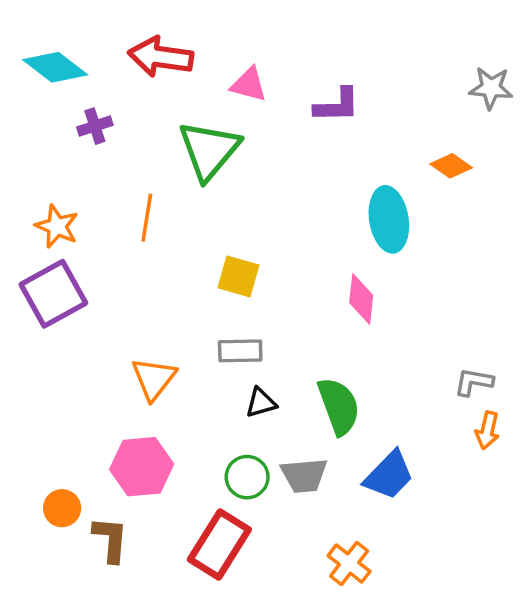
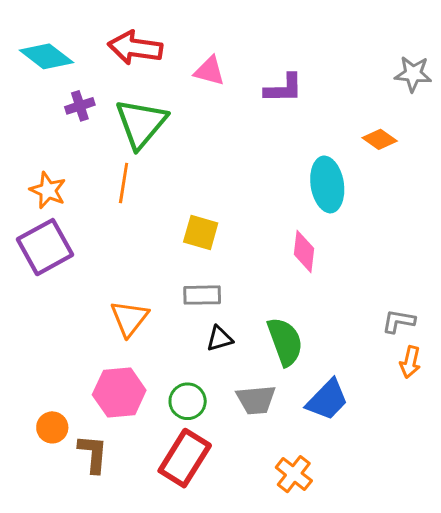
green triangle: (209, 150) -> (141, 123), moved
green circle: (247, 477) -> (188, 401), moved

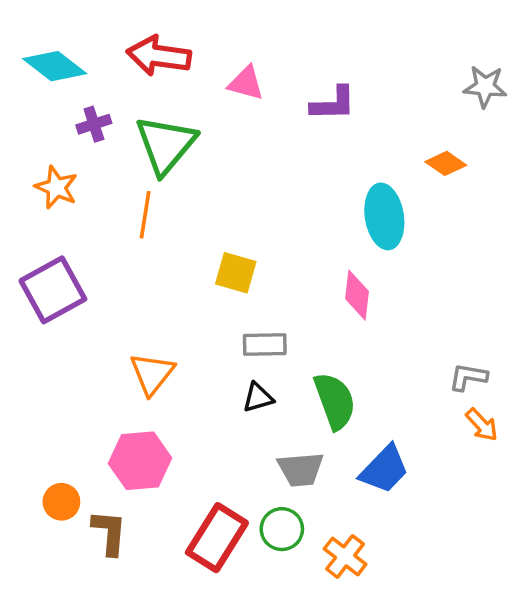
orange star: (48, 190) -> (56, 187), moved
gray rectangle: (202, 295) -> (265, 345), moved
orange arrow: (410, 362) -> (482, 425), turned -56
green circle: (188, 401) -> (282, 529), moved

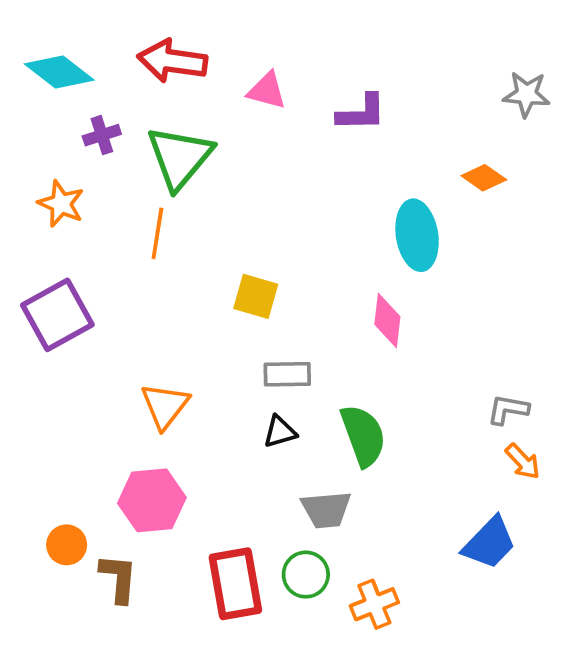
blue trapezoid: (384, 469) -> (489, 543), moved
red rectangle: (217, 538) -> (235, 584), turned -42
orange cross: (345, 556) -> (374, 604), turned 30

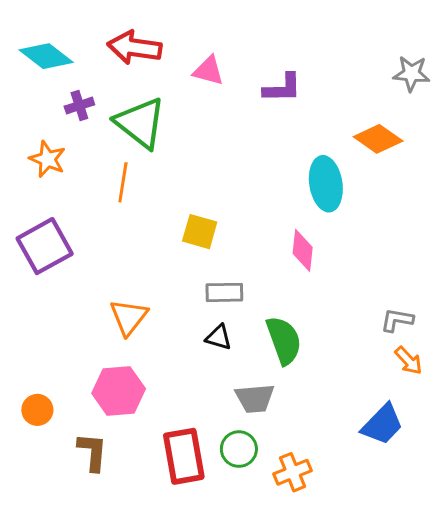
green triangle: (180, 157) -> (140, 123), turned -32
orange diamond: (484, 178) -> (378, 139), size x1.4
black triangle: (280, 432) -> (219, 337), turned 32
orange circle: (67, 545) -> (37, 410), moved

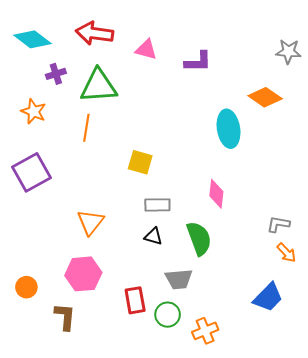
green triangle: (140, 123) -> (99, 86), turned -42
pink diamond: (303, 250) -> (216, 194), moved
red rectangle: (184, 456) -> (135, 300), moved, size x0.7

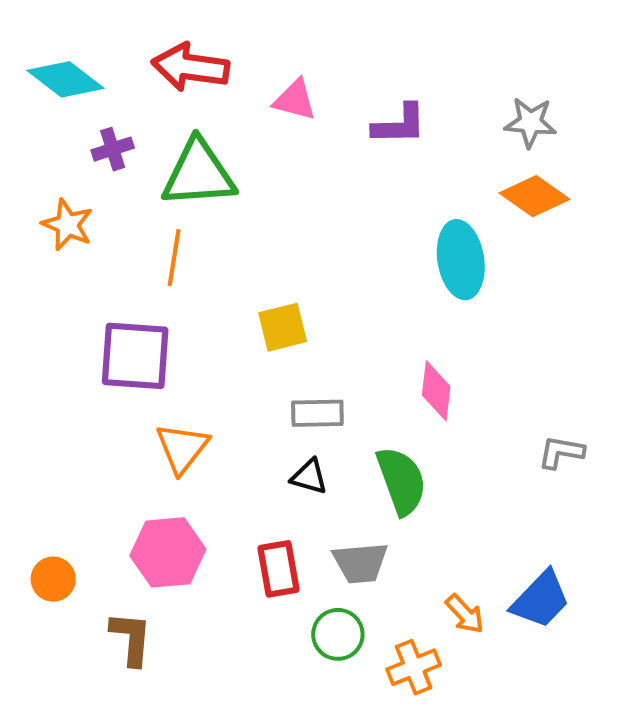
gray star: (288, 52) -> (530, 122), moved
yellow square: (140, 162) -> (283, 327), turned -30
purple square: (31, 172) -> (135, 356), moved, turned 33
orange arrow: (286, 253) -> (465, 614), moved
red rectangle: (135, 300) -> (278, 569), moved

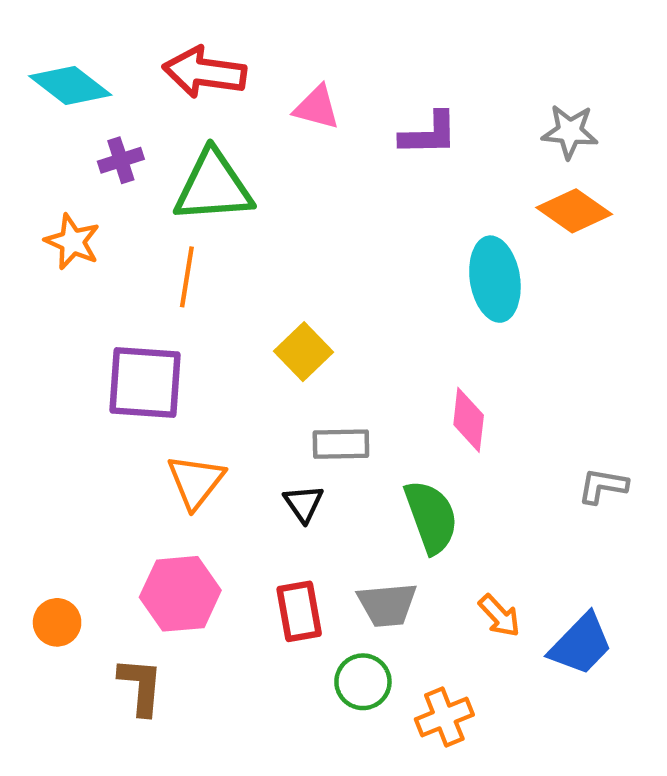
yellow square: (283, 327) -> (304, 352), turned -30
black triangle: (309, 477) -> (304, 504), moved, turned 39
orange arrow: (465, 614) -> (499, 616), moved

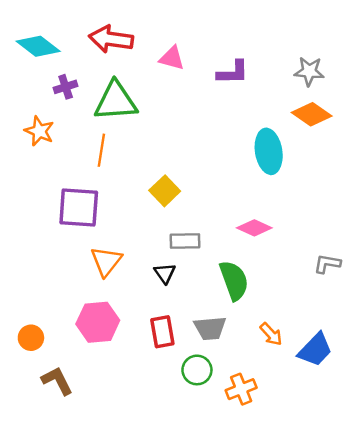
pink diamond: (469, 420) -> (254, 228), turned -72
brown L-shape: (141, 686) -> (57, 381), moved, turned -32

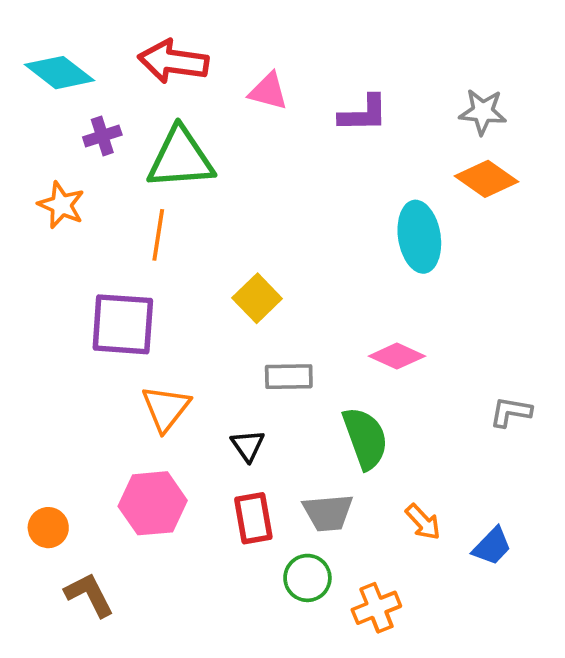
black triangle: (165, 273) -> (248, 446), moved
blue trapezoid: (315, 350) -> (492, 546), size x0.7

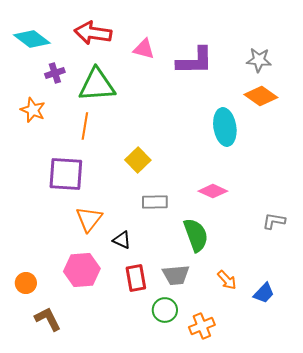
purple L-shape: (363, 114) -> (195, 61), size x1.4
black triangle: (248, 446) -> (122, 240), moved, turned -30

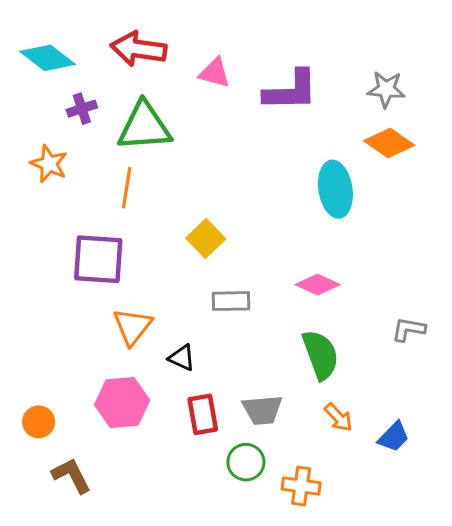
green semicircle: (196, 235) -> (321, 355), moved
orange cross: (202, 326) -> (301, 486), turned 30

